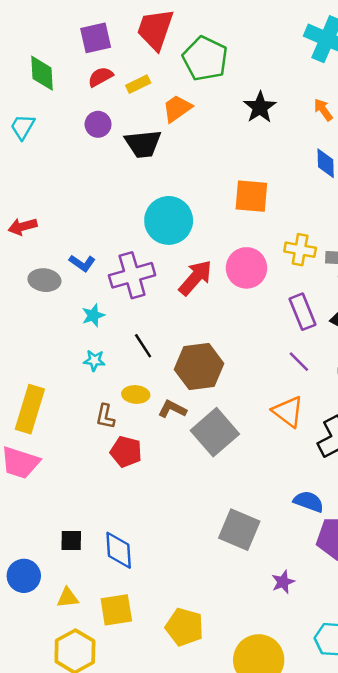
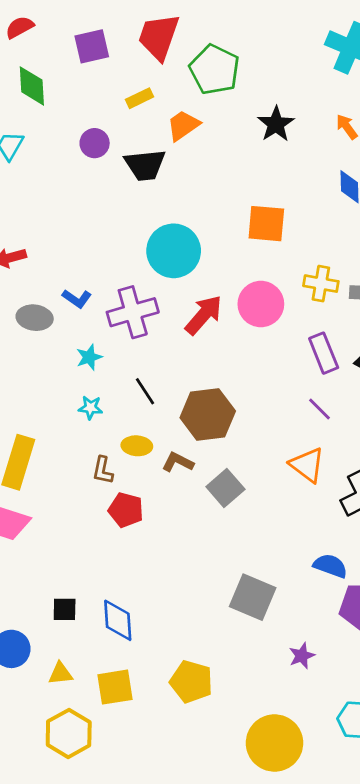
red semicircle: (100, 77) -> (20, 27), moved
gray square: (215, 432) -> (225, 488), size x0.7
yellow pentagon: (184, 627) -> (191, 682), moved

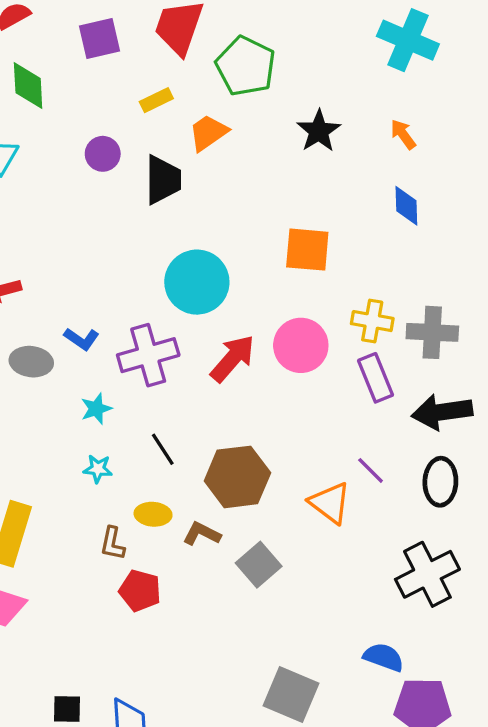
black trapezoid: (145, 165) -> (163, 180), turned -84
purple rectangle: (324, 353) -> (375, 378), moved
orange triangle: (307, 465) -> (330, 503), moved

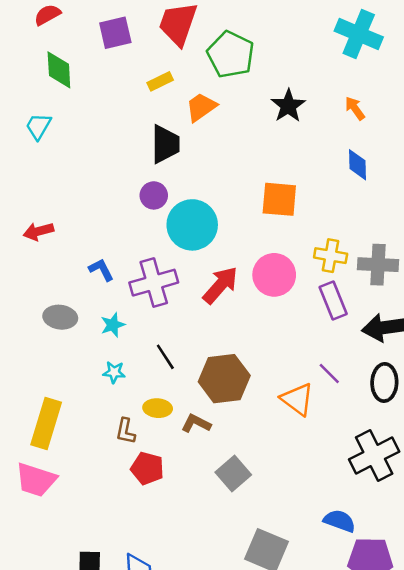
purple circle: (103, 154) -> (154, 195), moved
blue L-shape: (82, 339) -> (101, 270), turned -152
gray ellipse: (31, 362) -> (60, 317), moved
gray square: (259, 565) -> (233, 473), moved

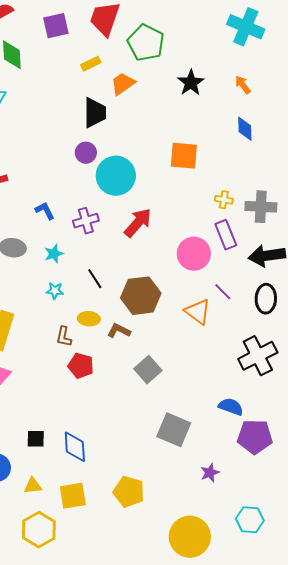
yellow cross: (331, 256) -> (224, 200), size x0.7
pink circle: (274, 275) -> (194, 254), moved
purple cross: (154, 283) -> (86, 221), size x0.7

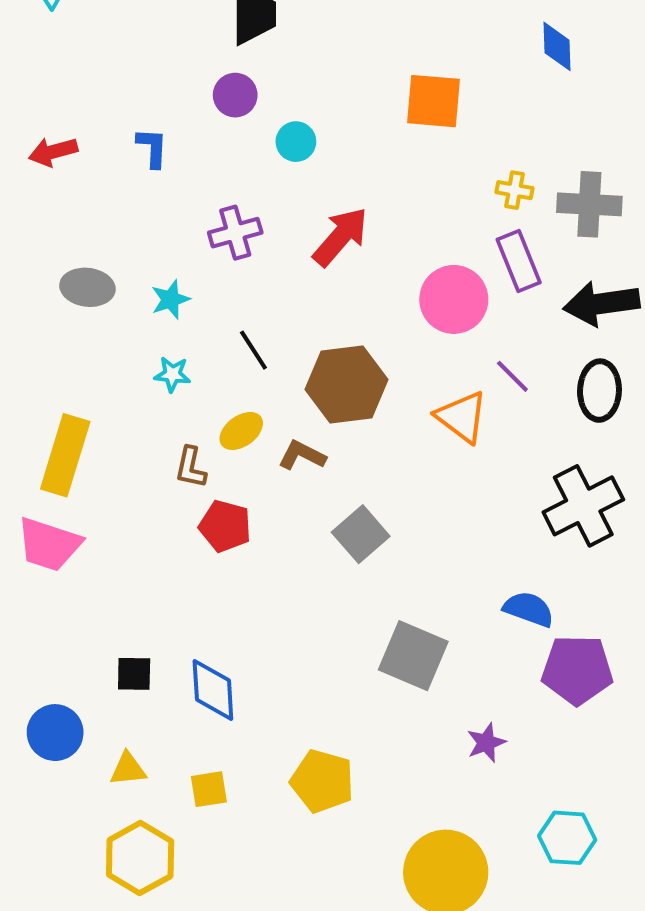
cyan circle: (116, 176) -> (296, 142), size x0.5
blue L-shape: (45, 211) -> (152, 148), moved, turned 30
yellow ellipse: (89, 319) -> (241, 431), turned -40
yellow square: (73, 496) -> (209, 789), size x0.7

